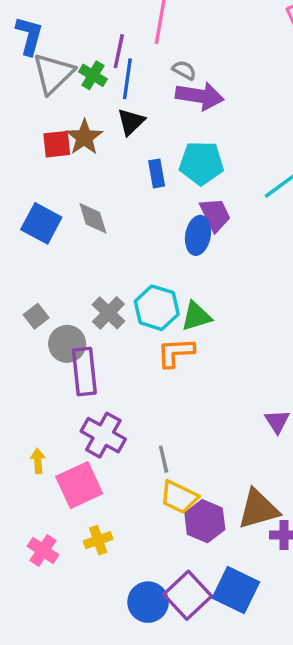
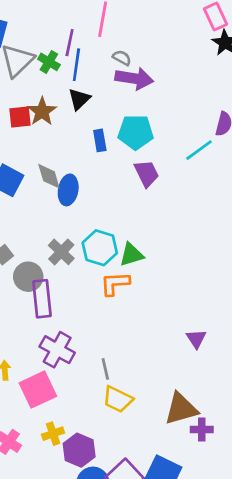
blue ellipse: (198, 235) -> (68, 190), moved
purple hexagon: (205, 521) -> (79, 450), moved

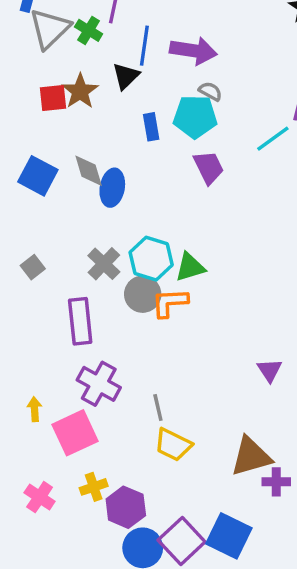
gray semicircle: (122, 58) -> (210, 91), moved
blue line: (76, 65) -> (144, 46), moved
gray circle: (28, 277) -> (143, 294), moved

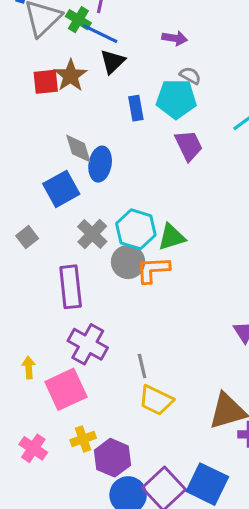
blue line: (144, 46) -> (100, 34), moved, turned -72
purple arrow: (193, 51) -> (175, 38), size x0.6
blue square: (38, 176) -> (61, 189), moved, turned 33

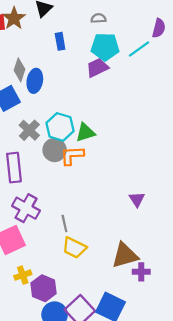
gray semicircle: (190, 76) -> (98, 18), turned -32
cyan pentagon: (176, 99) -> (105, 47), moved
purple trapezoid: (189, 145) -> (97, 68), turned -90
gray diamond: (78, 149) -> (19, 70), turned 35

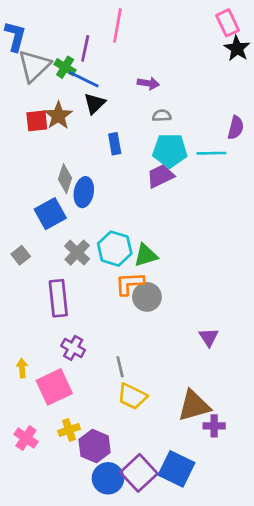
cyan line: (139, 49) -> (211, 153), turned 35
gray circle: (55, 150) -> (147, 297), moved
purple cross: (26, 208) -> (73, 348), size x0.7

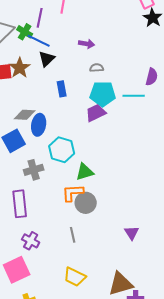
gray diamond: (65, 179) -> (25, 115), turned 75
cyan hexagon: (115, 249) -> (62, 150), moved
gray cross: (77, 253) -> (34, 170), turned 30
gray line: (120, 367) -> (73, 235), moved

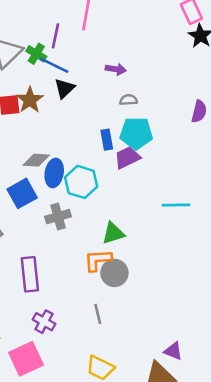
blue rectangle: (62, 89) -> (107, 140), moved
cyan line: (134, 96) -> (176, 205), moved
cyan hexagon: (62, 150) -> (81, 182), moved
gray cross: (34, 170) -> (58, 217), moved
purple triangle: (132, 233) -> (173, 351), moved, turned -35

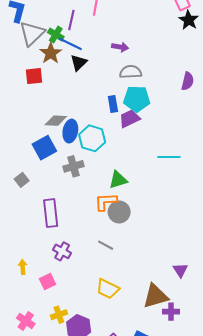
brown star: (30, 100) -> (51, 53), moved
gray semicircle: (129, 100) -> (131, 72), size x1.5
gray line: (98, 314) -> (106, 245), turned -49
purple triangle: (173, 351) -> (180, 270), moved, turned 35
pink square: (26, 359) -> (48, 282), size x0.6

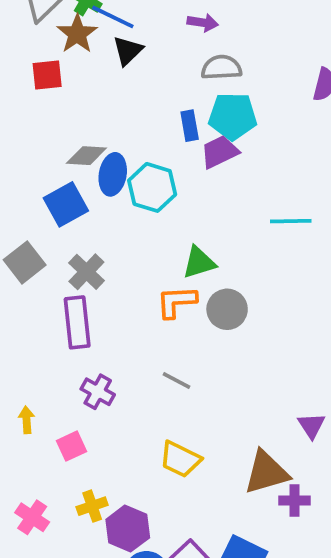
gray cross: (73, 166) -> (86, 272), moved, turned -30
gray square: (22, 180) -> (25, 262), size x1.5
gray circle: (119, 212) -> (227, 309), moved

